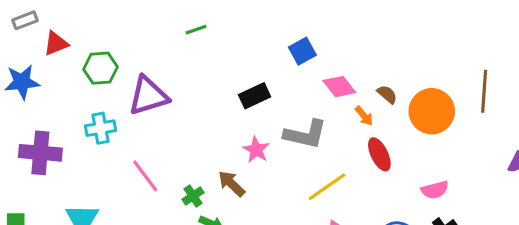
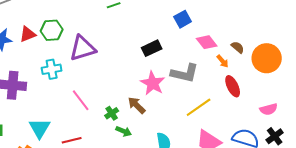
red triangle: (56, 43) -> (28, 34), moved
pink star: (256, 150) -> (153, 83), size x1.4

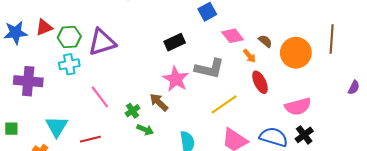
green hexagon: (52, 30) -> (69, 37), moved
pink semicircle: (269, 109) -> (298, 106), size x1.4

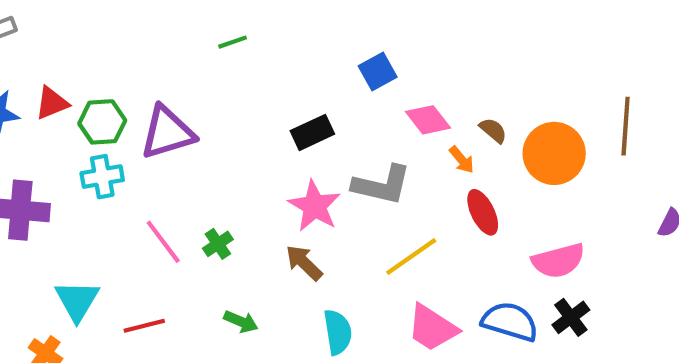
brown arrow: (159, 102) -> (304, 263), moved
green cross: (132, 111) -> (218, 244), moved
green arrow: (145, 130) -> (241, 322), moved

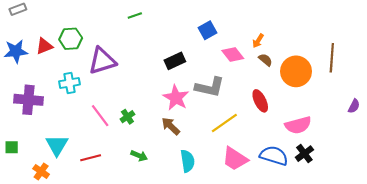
green hexagon: (102, 122) -> (71, 39), moved
orange arrow: (462, 160) -> (258, 41), moved, turned 72

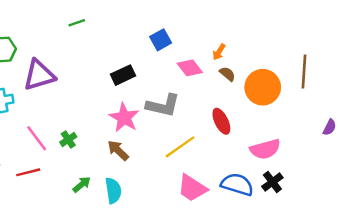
green arrow: (139, 156) -> (82, 184), turned -63
red line: (91, 158) -> (28, 172), moved
cyan semicircle: (188, 161) -> (113, 190), moved

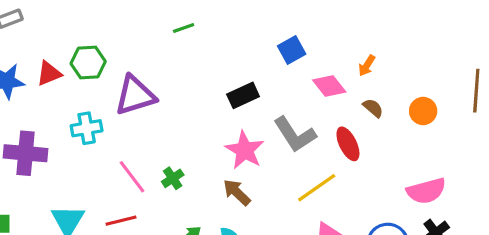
brown semicircle: (227, 74) -> (373, 108), moved
orange circle: (263, 87) -> (423, 111), size x0.6
gray L-shape: (163, 105) -> (295, 134), turned 44
red ellipse: (221, 121) -> (348, 144), moved

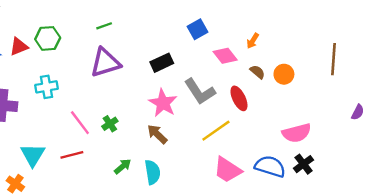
green line: (184, 28) -> (104, 26), moved
purple triangle: (135, 95) -> (105, 63), moved
orange circle: (423, 111) -> (284, 74), moved

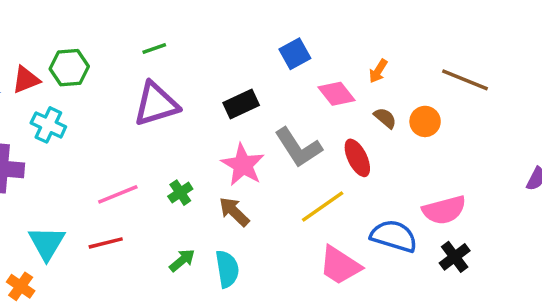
brown line: (333, 59) -> (465, 80), moved, turned -72
cyan cross: (46, 87) -> (48, 125), moved, turned 35
pink line: (80, 123) -> (118, 194), turned -75
green cross: (110, 124) -> (180, 193), moved
blue semicircle: (270, 166) -> (394, 236), moved

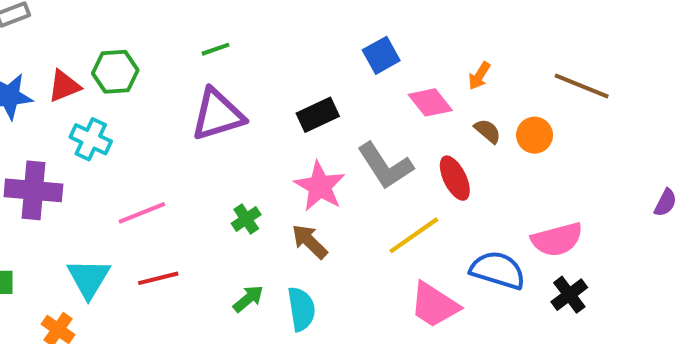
pink line: (118, 194) -> (142, 213), moved

